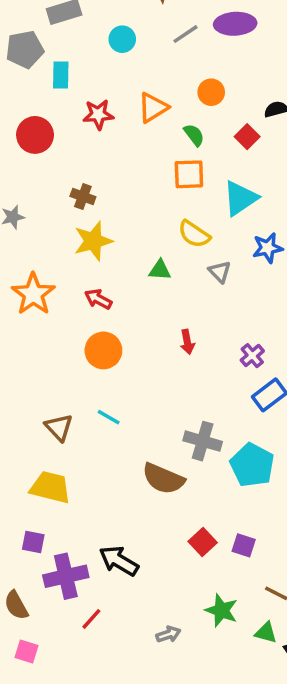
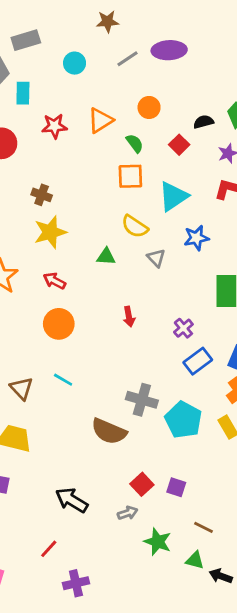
purple cross: (66, 576) -> (76, 583), moved, size x0.7
gray arrow: (168, 634) -> (128, 513), moved

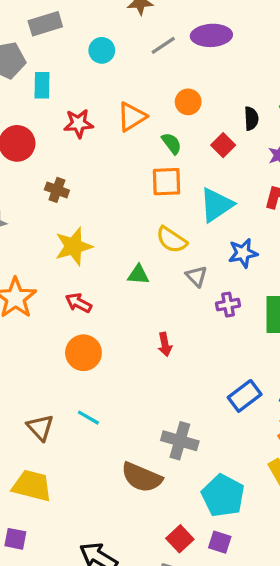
black semicircle: (203, 122) -> (251, 118), turned 102
brown cross: (42, 195) -> (57, 190), moved
purple cross: (183, 328) -> (228, 305), moved, turned 30
cyan pentagon: (183, 420) -> (223, 496), moved

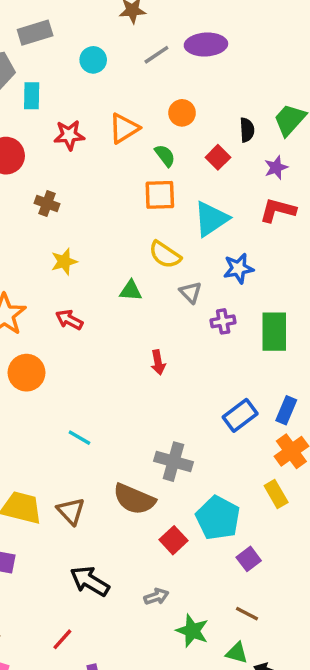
yellow star: (74, 246) -> (64, 262), size x0.7
orange circle: (83, 353) -> (27, 373), moved
brown triangle: (40, 427) -> (71, 511), moved
red square: (180, 539) -> (173, 540), moved
purple square: (220, 542) -> (249, 559), moved, turned 35

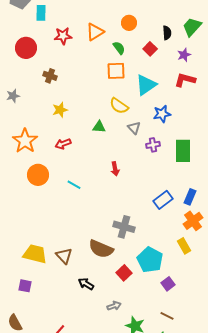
red arrow: (69, 320) -> (63, 144), turned -49
cyan line: (79, 438) -> (74, 185), moved
black arrow: (90, 581) -> (86, 284), moved, size x0.7

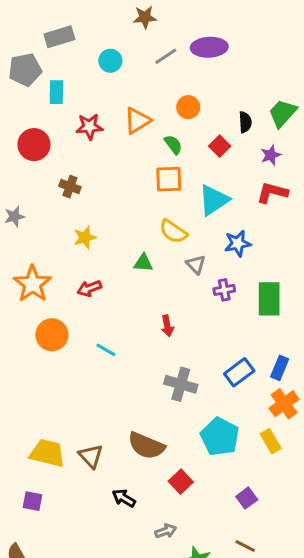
gray cross: (124, 227) -> (181, 384), moved
cyan pentagon: (150, 260) -> (220, 437), moved

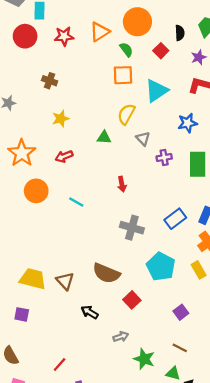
orange circle: (188, 107) -> (137, 22), size x1.6
red circle: (34, 145) -> (25, 36), moved
yellow semicircle: (173, 231) -> (126, 114), turned 85
blue star: (238, 243) -> (188, 123), moved

